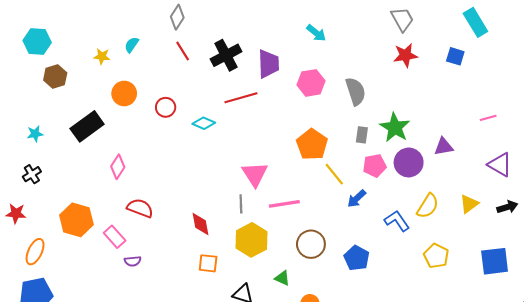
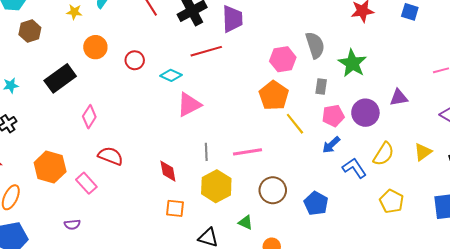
pink hexagon: (311, 83) -> (283, 59), moved
green star: (395, 127) -> (352, 63), moved
pink triangle: (255, 174) -> (189, 105), moved, turned 36
blue arrow: (357, 199) -> (331, 145), moved
purple semicircle: (133, 261) -> (72, 224), moved

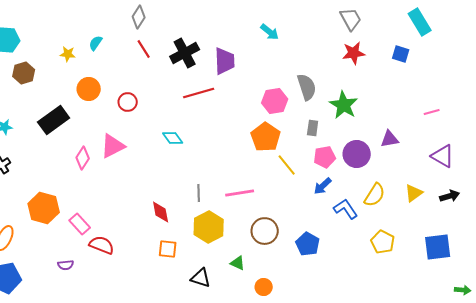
cyan diamond: (171, 75) -> (173, 138), moved, turned 30
pink triangle: (189, 105) -> (113, 146), moved
red semicircle: (111, 156) -> (102, 245), moved

